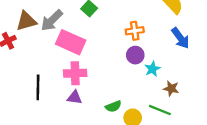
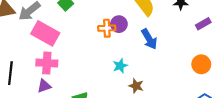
purple circle: (135, 55) -> (119, 24), moved
purple triangle: (75, 98) -> (44, 86), turned -32

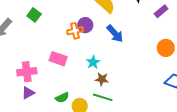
pink rectangle: (45, 33) -> (58, 59), moved, size x0.7
brown star: (136, 86) -> (102, 79), moved

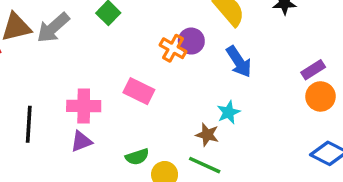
purple rectangle: (161, 11) -> (313, 70), moved
orange cross: (75, 31) -> (173, 48), turned 35
cyan star: (93, 62) -> (228, 112), moved

